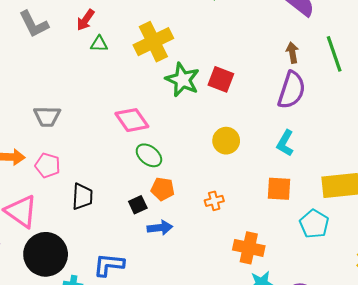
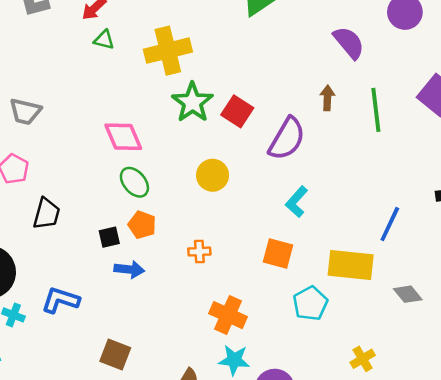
purple semicircle: (292, 90) -> (287, 139), moved
yellow circle: (226, 141) -> (213, 175), moved

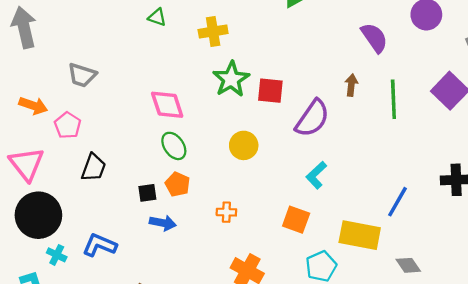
yellow cross: (168, 51) -> (213, 31), size x0.7
red square: (237, 111) -> (270, 91), turned -32

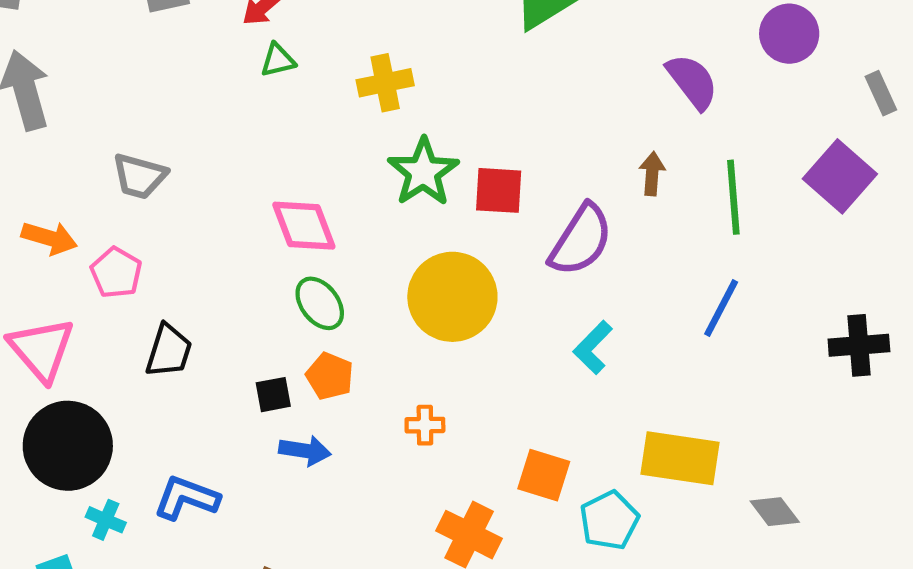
green triangle: (157, 17) -> (278, 60), turned -30
yellow circle: (244, 145) -> (452, 297), size x1.6
blue line: (397, 202) -> (721, 308), moved
orange square: (296, 220) -> (544, 475), moved

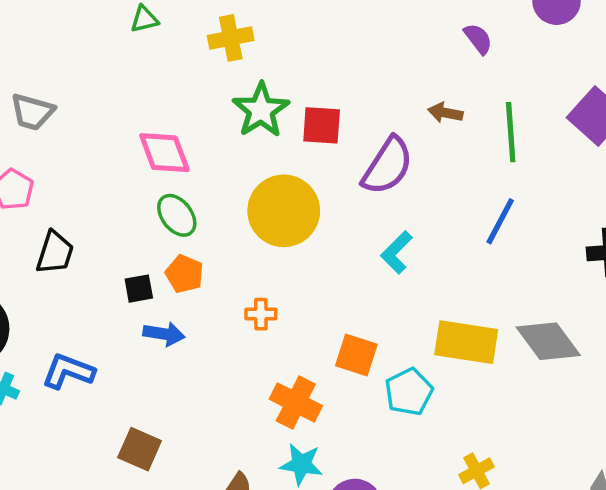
purple semicircle: (692, 82) -> (478, 39), size x0.7
brown arrow: (652, 174) -> (445, 113), turned -84
gray diamond: (775, 512) -> (548, 341), moved, size x1.6

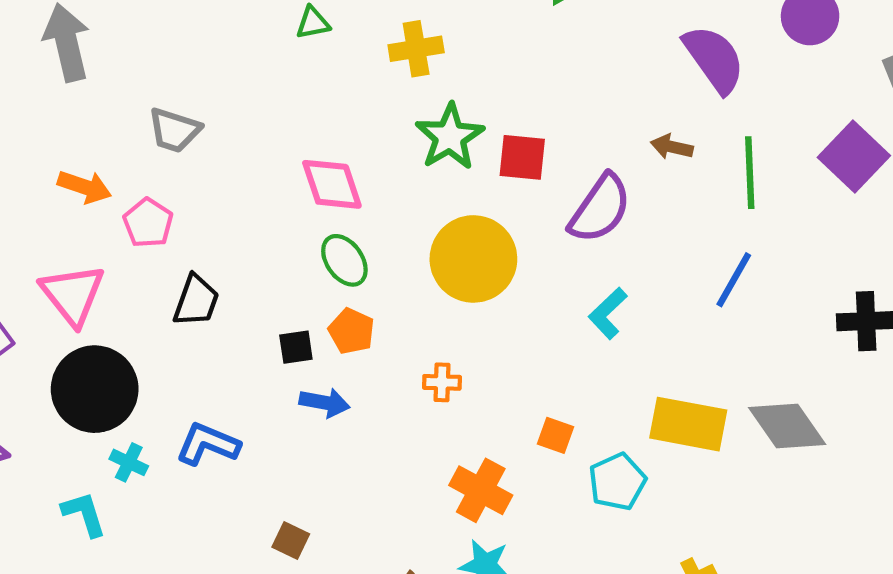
purple semicircle: (478, 39) -> (714, 59), size x1.8
orange square: (356, 355) -> (555, 435), size x0.7
brown square: (140, 449) -> (291, 540), size x0.7

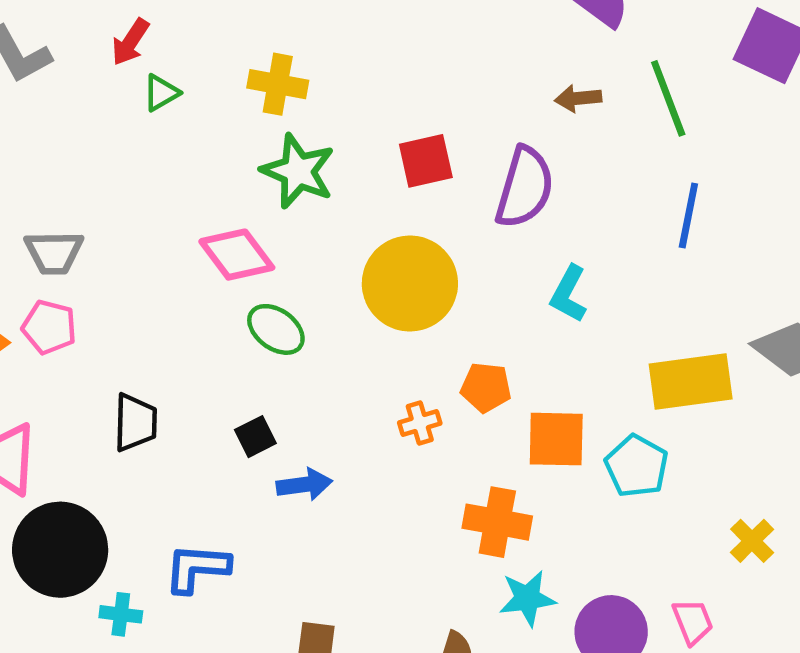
yellow cross: (416, 49) -> (278, 84), turned 38
green star: (450, 137) -> (298, 171), moved
pink pentagon: (148, 223) -> (49, 327), moved
orange pentagon: (351, 331) -> (486, 387), moved
orange square: (555, 435) -> (556, 439), size x1.6

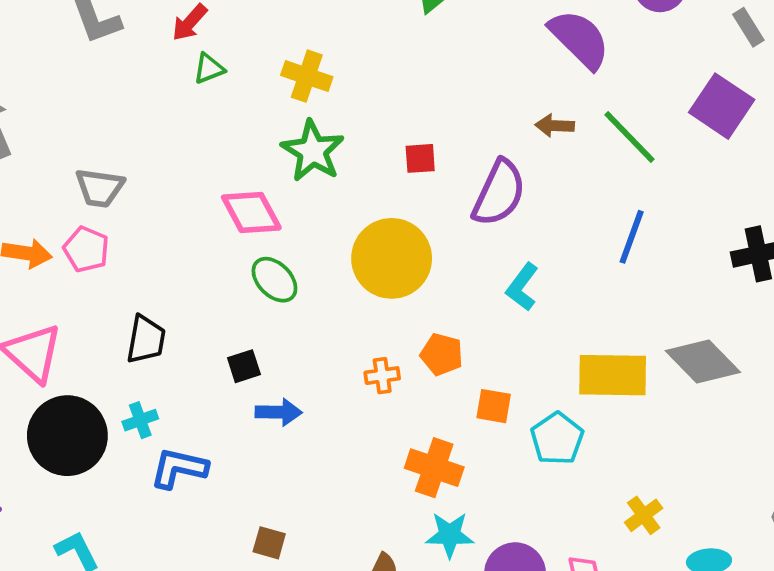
green line: (668, 98) -> (630, 137), turned -32
red square: (426, 161) -> (420, 158), size x0.7
orange square: (556, 439) -> (494, 406), size x0.7
cyan cross: (121, 614) -> (140, 420), moved, turned -36

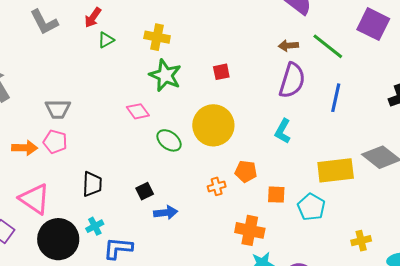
purple semicircle: (499, 193) -> (292, 80), moved
pink diamond: (251, 213) -> (138, 111), size x0.7
green ellipse: (274, 280) -> (169, 140), moved
yellow cross: (644, 515) -> (361, 241), turned 30

